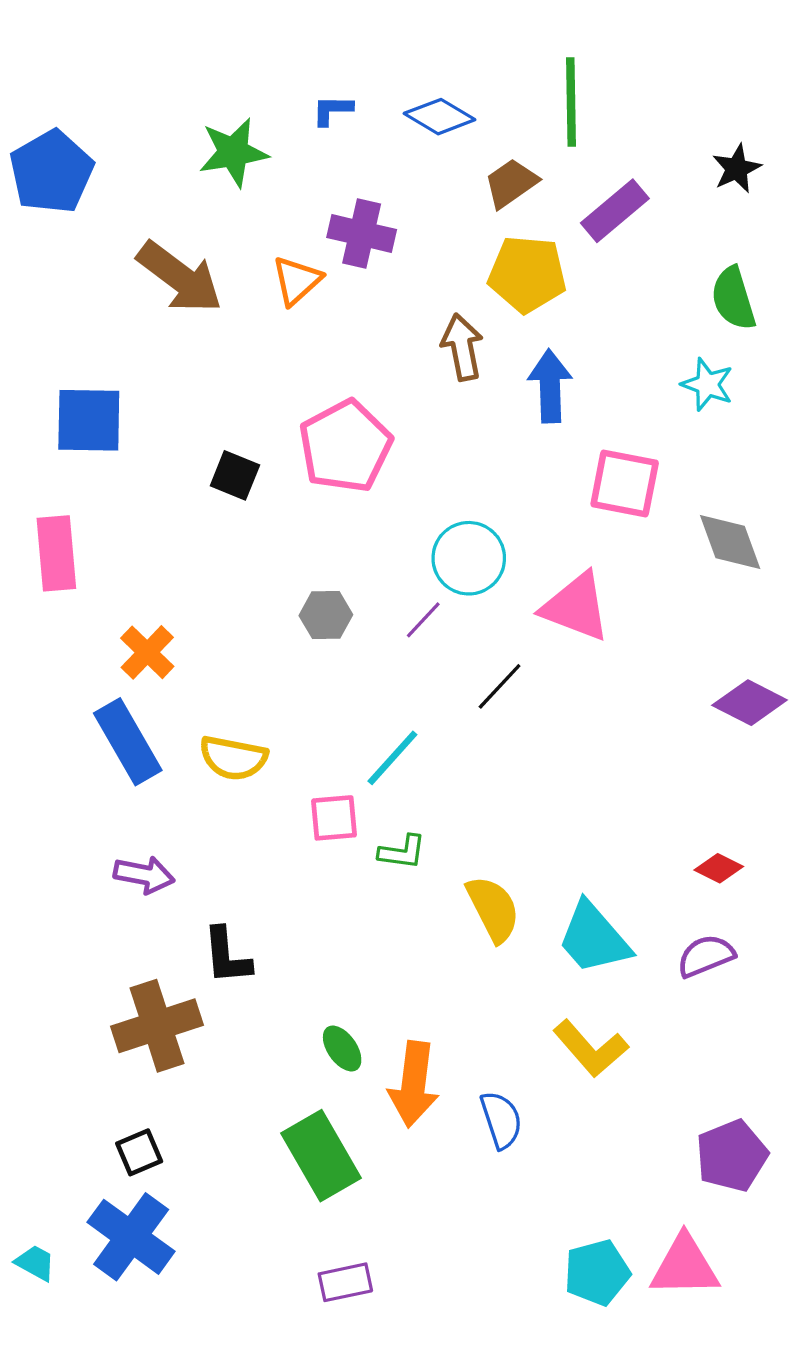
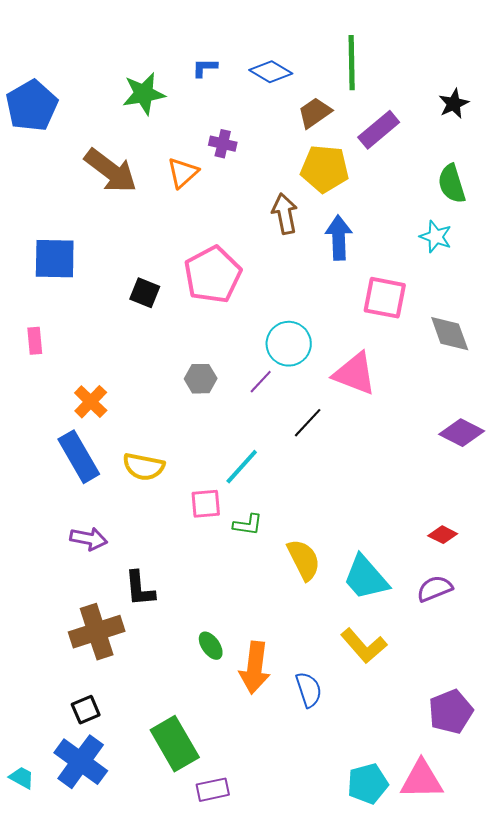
purple cross: (362, 234) -> (223, 144), size x0.7
pink rectangle: (56, 553) -> (35, 341), size x0.6
green rectangle: (321, 1156) -> (175, 744), moved

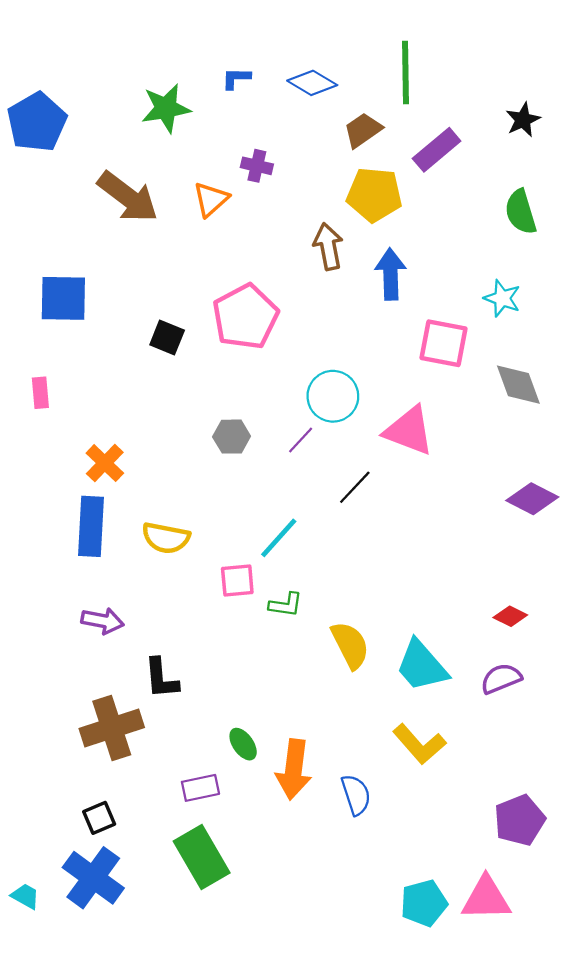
cyan star: (436, 237) -> (502, 298), moved
blue rectangle: (79, 457) -> (91, 526), turned 33
purple rectangle: (213, 790) -> (200, 788), moved

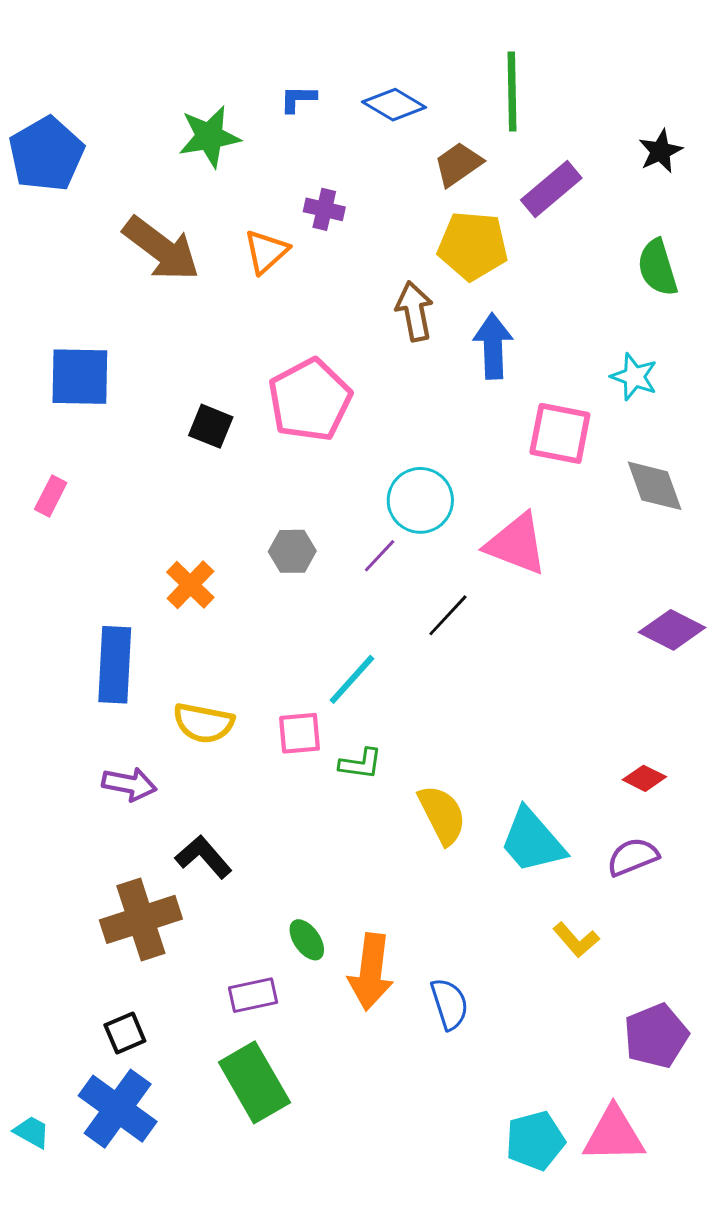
pink rectangle: (40, 393) -> (51, 496), turned 32
orange cross: (105, 463) -> (190, 585), moved
yellow semicircle: (166, 538) -> (203, 723), moved
black L-shape: (161, 678) -> (203, 857), turned 144
yellow L-shape: (419, 744) -> (576, 940), moved, size x0.7

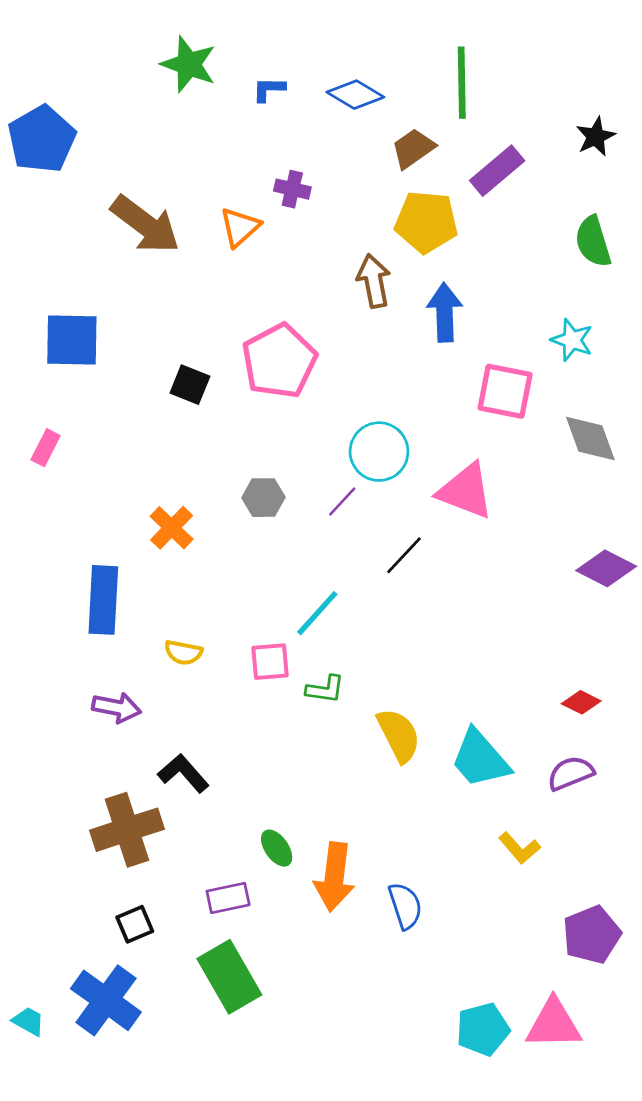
green star: (209, 137) -> (189, 64), moved, turned 30
yellow semicircle: (203, 723) -> (183, 652), size x0.7
black square: (125, 1033) -> (135, 924), moved

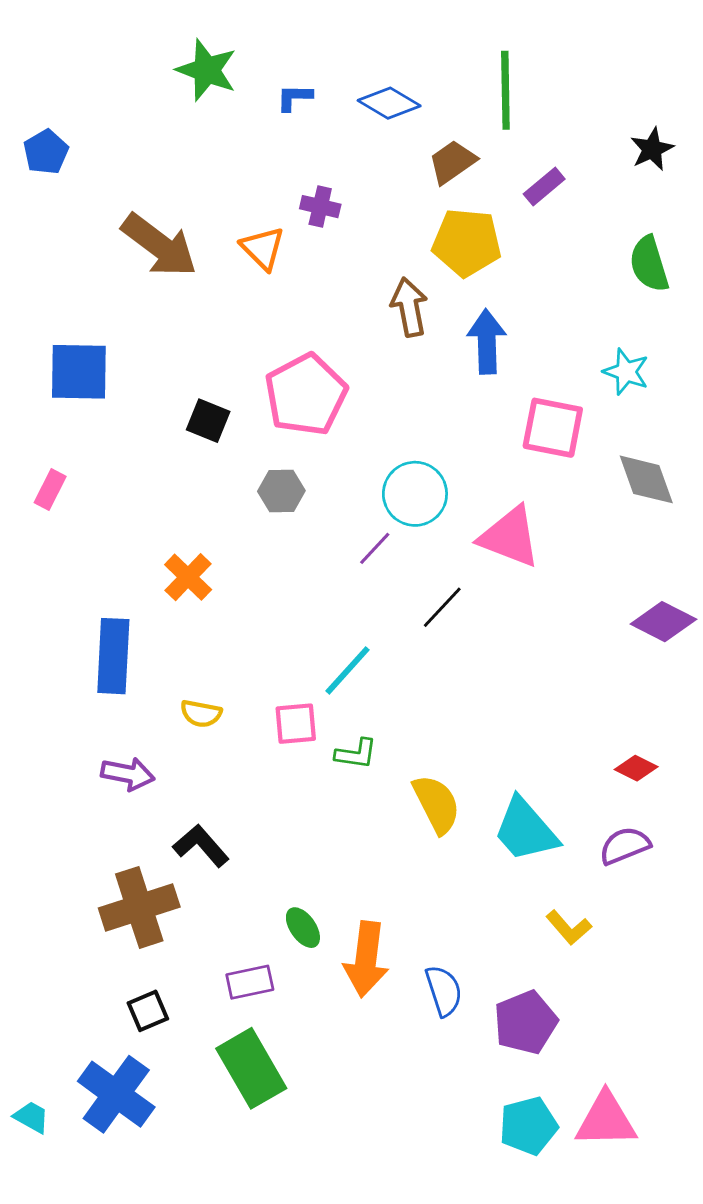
blue pentagon: (42, 139) -> (46, 152), size x0.6
purple rectangle: (497, 171) -> (544, 186), size x0.7
orange triangle: (240, 227) -> (263, 248), turned -33
gray hexagon: (263, 498) -> (281, 491), moved
purple pentagon: (592, 935) -> (526, 1022), moved

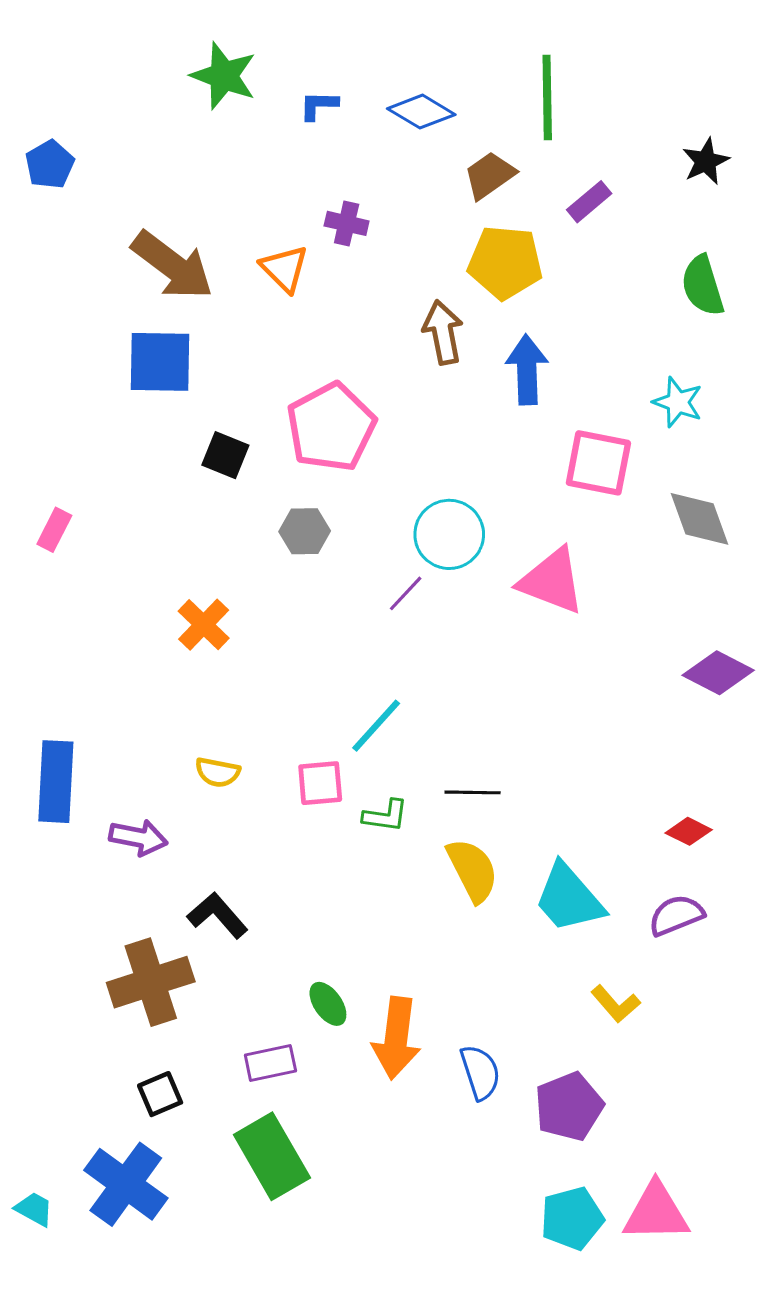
blue square: (79, 372) -> (160, 362), moved
black line: (442, 607) -> (473, 792), moved, turned 48
blue rectangle: (113, 656) -> (56, 782), moved

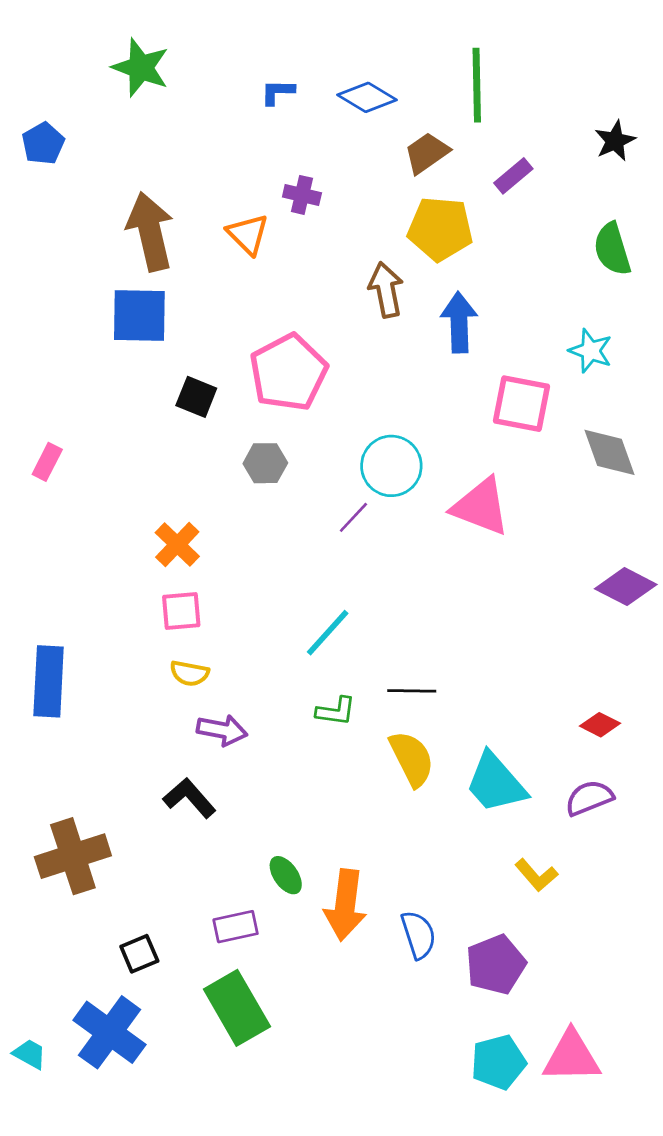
green star: (224, 76) -> (141, 68), moved
brown arrow: (172, 265) -> (150, 232), turned -140
pink square: (320, 783) -> (181, 611), moved
purple arrow: (138, 838) -> (222, 730), moved
brown cross: (151, 982) -> (73, 856), moved

